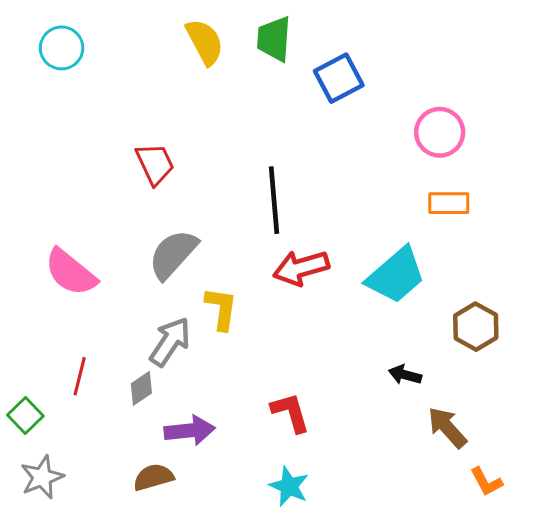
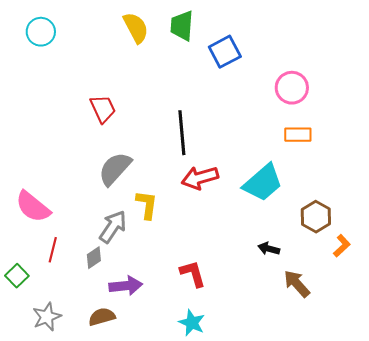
pink semicircle: (71, 272) -> (33, 207), moved
gray star: (42, 477) -> (47, 317), moved
orange L-shape: (486, 482) -> (342, 246), moved, turned -105

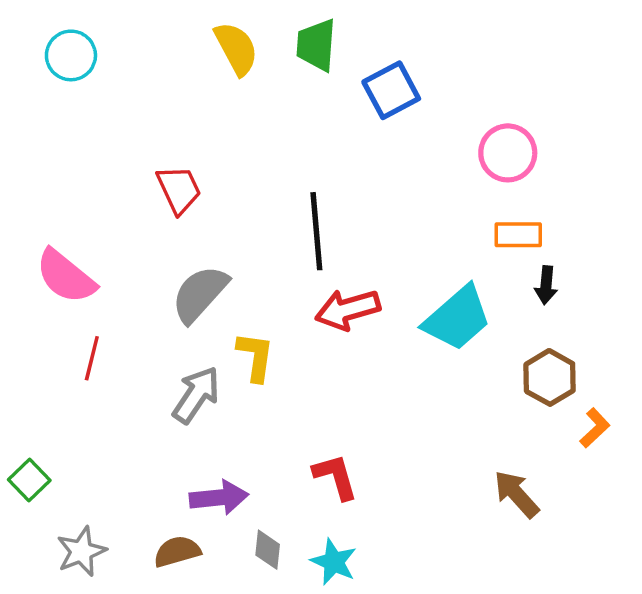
pink semicircle: (33, 207) -> (66, 276), moved
black arrow: (269, 249) -> (546, 285), moved, turned -100
red line: (53, 250) -> (92, 358), moved
gray diamond: (94, 258) -> (268, 550), moved, turned -50

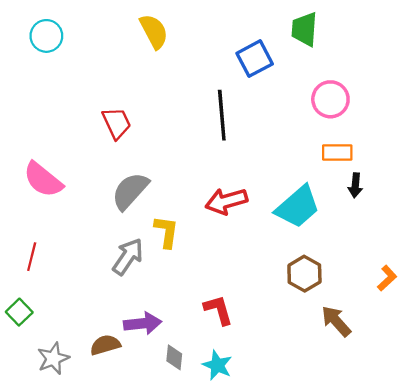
green trapezoid: (316, 45) -> (304, 29), moved
black line: (316, 231) -> (222, 115), moved
red line: (92, 358) -> (32, 257), moved
brown hexagon: (550, 377) -> (304, 274), moved
brown semicircle: (177, 551) -> (105, 345), moved

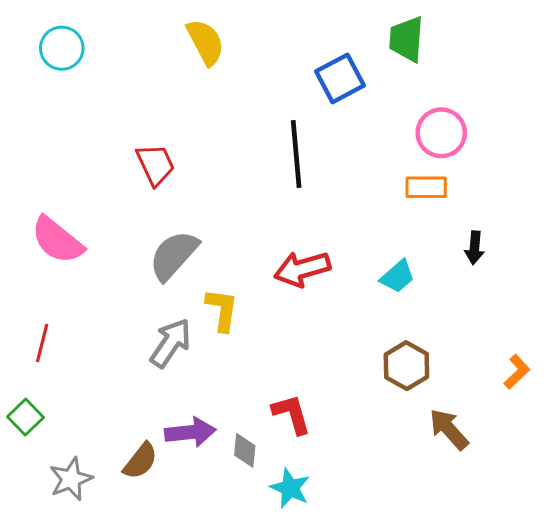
orange rectangle: (337, 152) -> (426, 187), moved
cyan trapezoid: (298, 207) -> (397, 276), size x0.6
brown semicircle: (105, 345) -> (140, 461), turned 144
gray diamond: (174, 357) -> (245, 450), moved

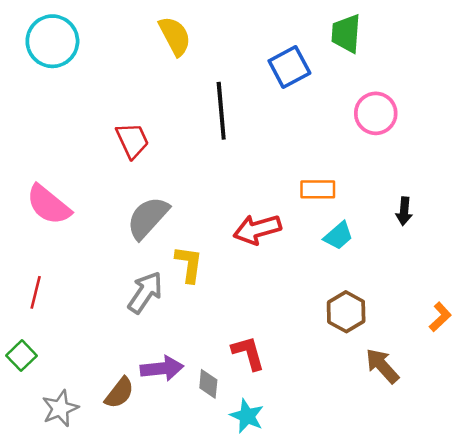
cyan circle: (62, 48) -> (52, 41), size x1.4
black line: (296, 154) -> (221, 111), moved
orange rectangle: (426, 187) -> (318, 189), moved

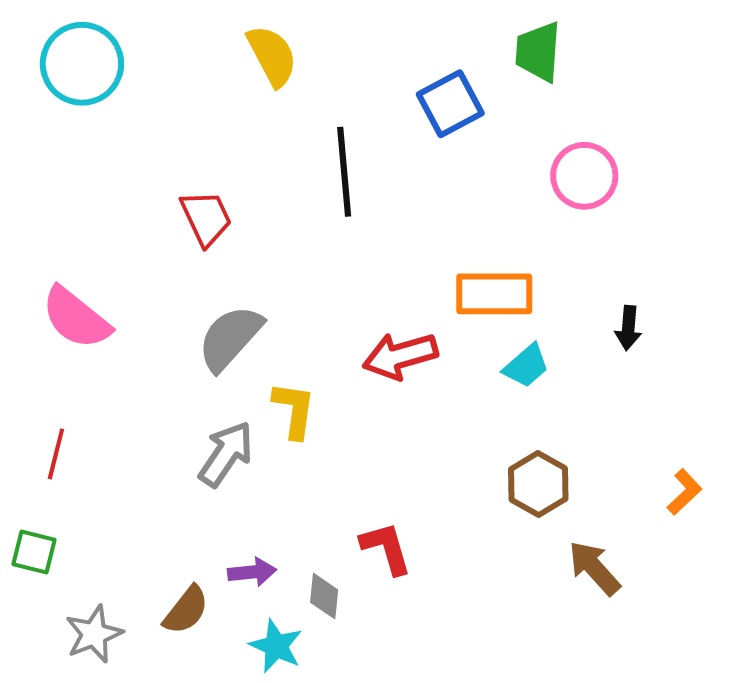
orange rectangle: (318, 189) -> (494, 294), size x1.4
green square: (22, 356) -> (34, 552), turned -32
purple arrow: (162, 368) -> (252, 572), size x0.7
cyan star: (247, 416) -> (276, 646), moved

